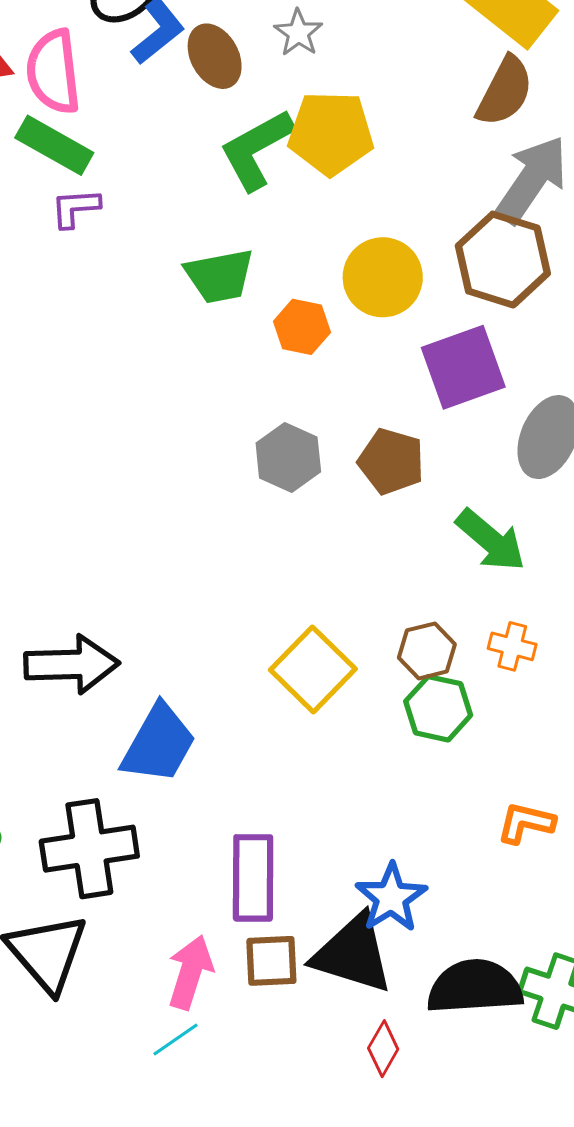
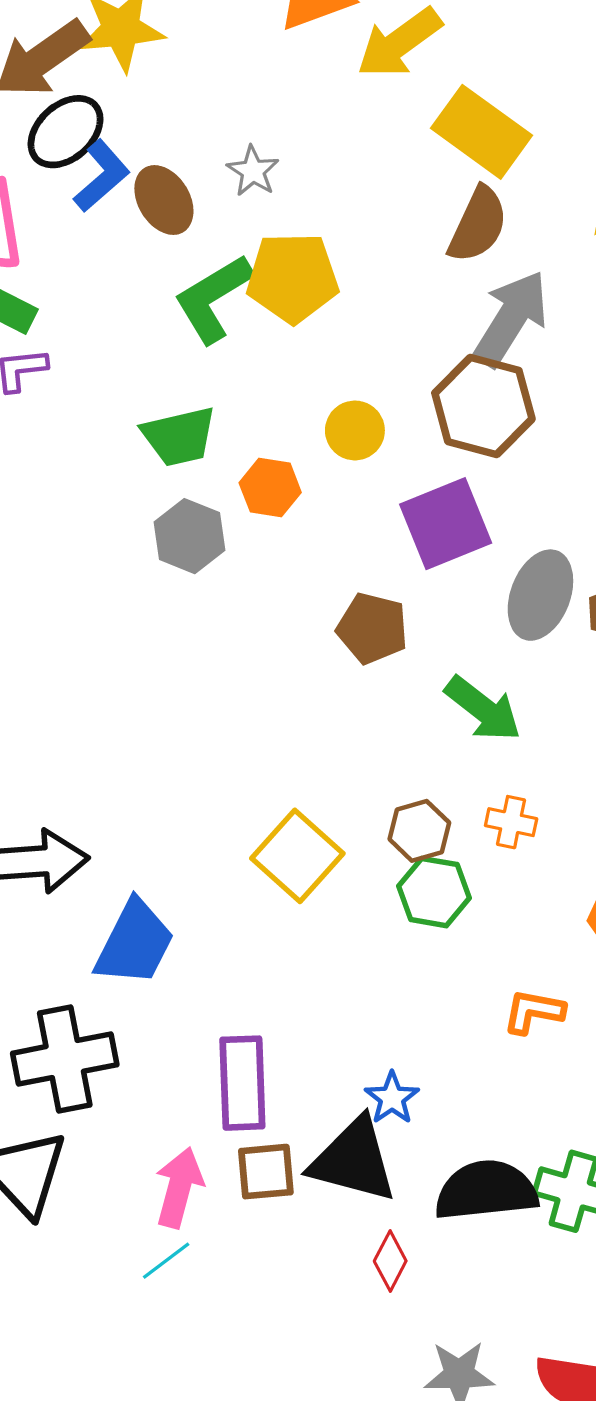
yellow circle: (383, 277) -> (355, 430), size x0.7
gray hexagon: (288, 457) -> (189, 536), moved
blue star: (391, 898) -> (392, 1098), size x0.7

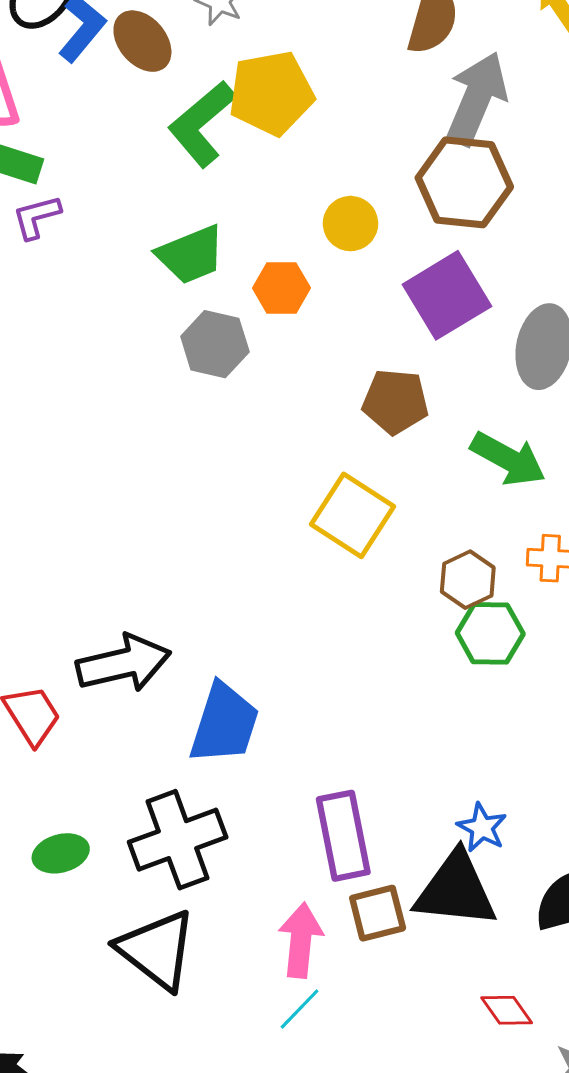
yellow square: (297, 856) -> (352, 515), moved
red diamond: (390, 1261) -> (507, 1010), moved, turned -54

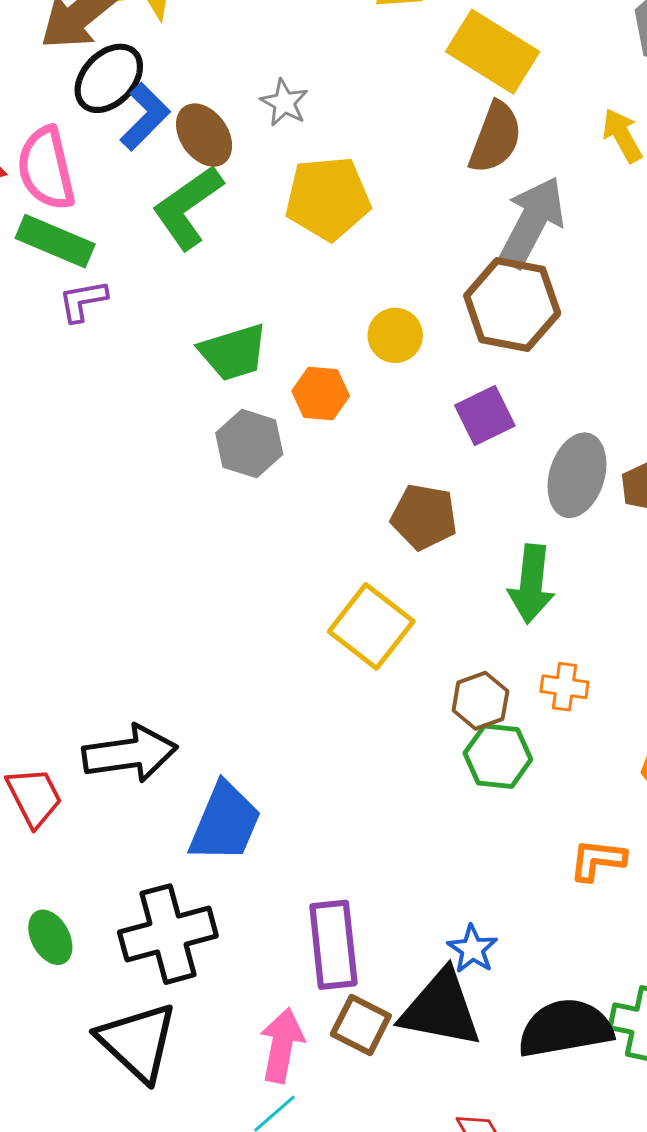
green L-shape: (202, 124) -> (188, 207), moved
purple square: (447, 295) -> (485, 416), size x0.7
green arrow: (508, 459) -> (531, 584), turned 62
green ellipse: (61, 853) -> (50, 937), turned 72
brown square: (378, 913) -> (361, 1025), turned 36

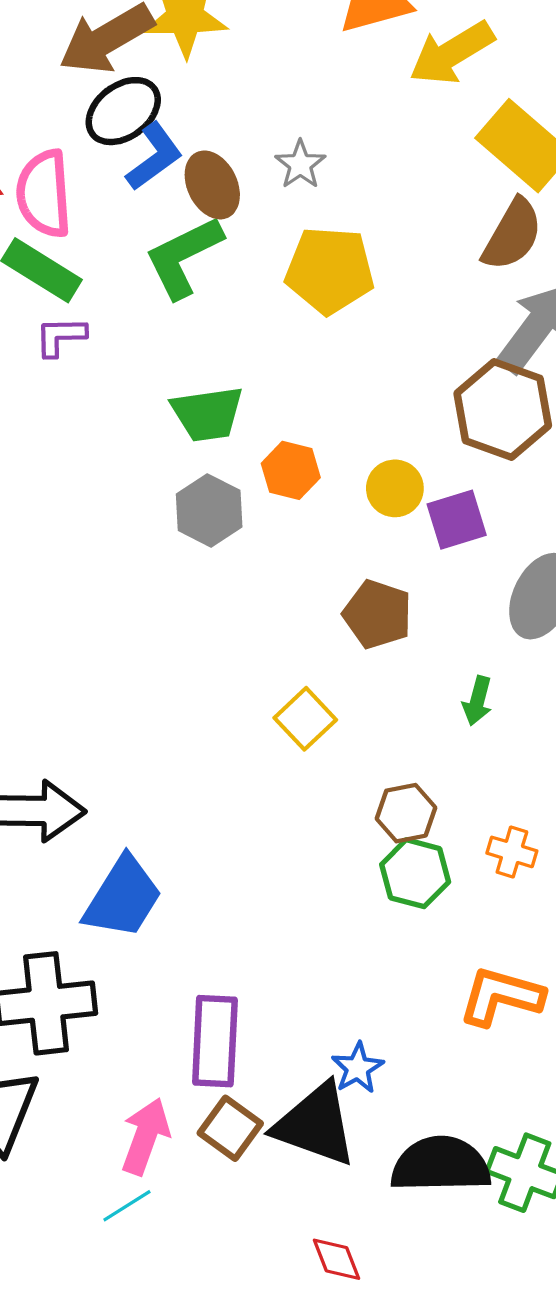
yellow circle: (395, 335) -> (395, 488), moved
green arrow: (531, 584) -> (477, 701), size x0.6
yellow square: (371, 626) -> (305, 719), size x0.7
orange cross: (564, 687) -> (512, 852), moved
orange L-shape: (598, 860) -> (501, 996), size x1.4

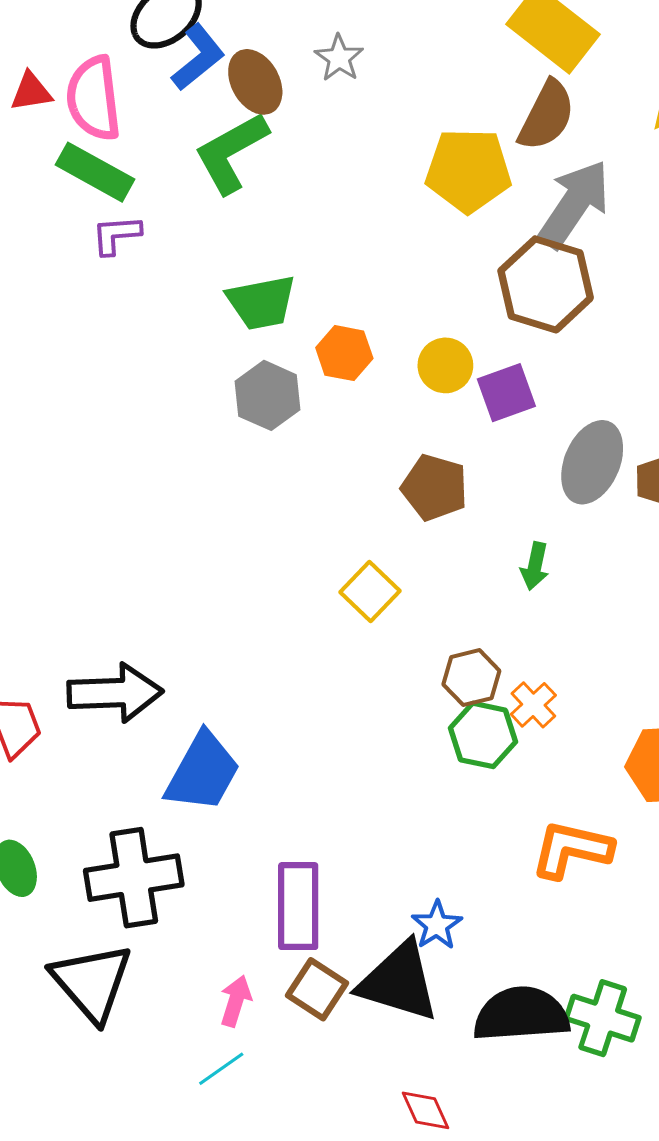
yellow pentagon: (330, 270) -> (468, 170), moved
orange cross: (512, 852) -> (533, 705), moved, turned 33
pink arrow: (145, 1136) -> (236, 1001), size x0.7

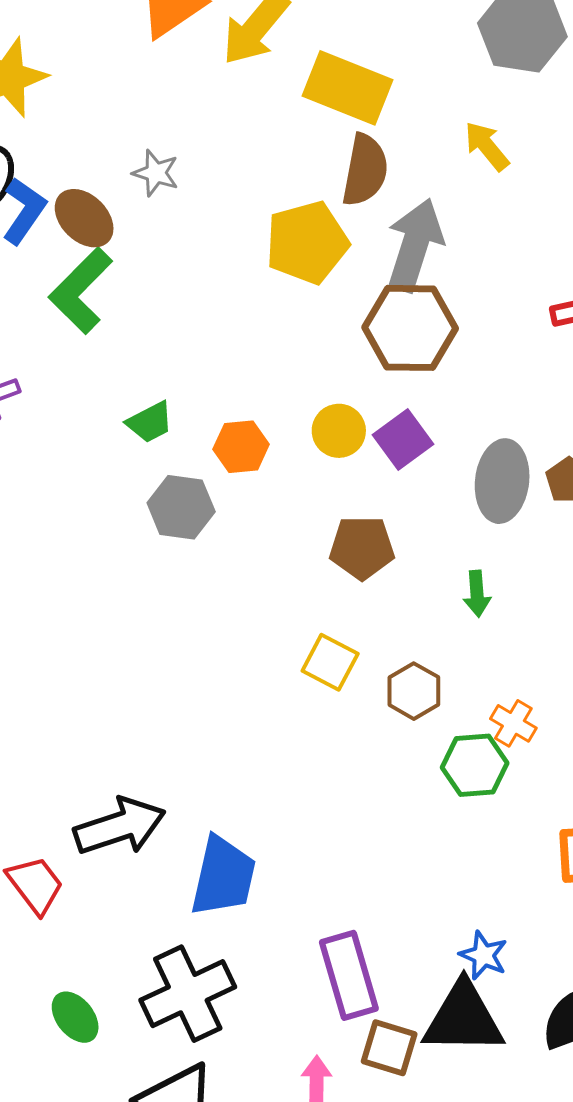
green trapezoid: (261, 302) -> (150, 422), size x0.7
brown hexagon: (471, 678) -> (414, 691), moved

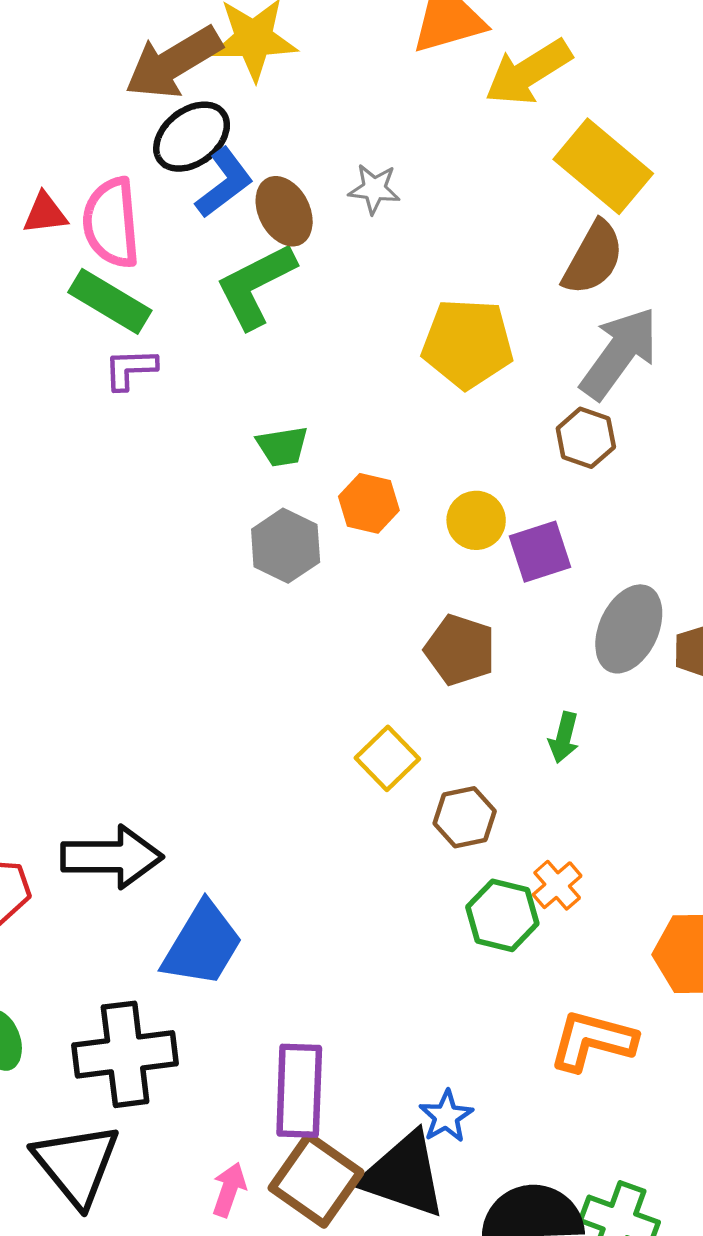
gray star: (156, 173) -> (374, 189), turned -30
yellow pentagon: (307, 242) -> (467, 344), moved
brown hexagon: (410, 328) -> (586, 438), size x0.6
brown square: (389, 1048) -> (316, 1180), size x1.4

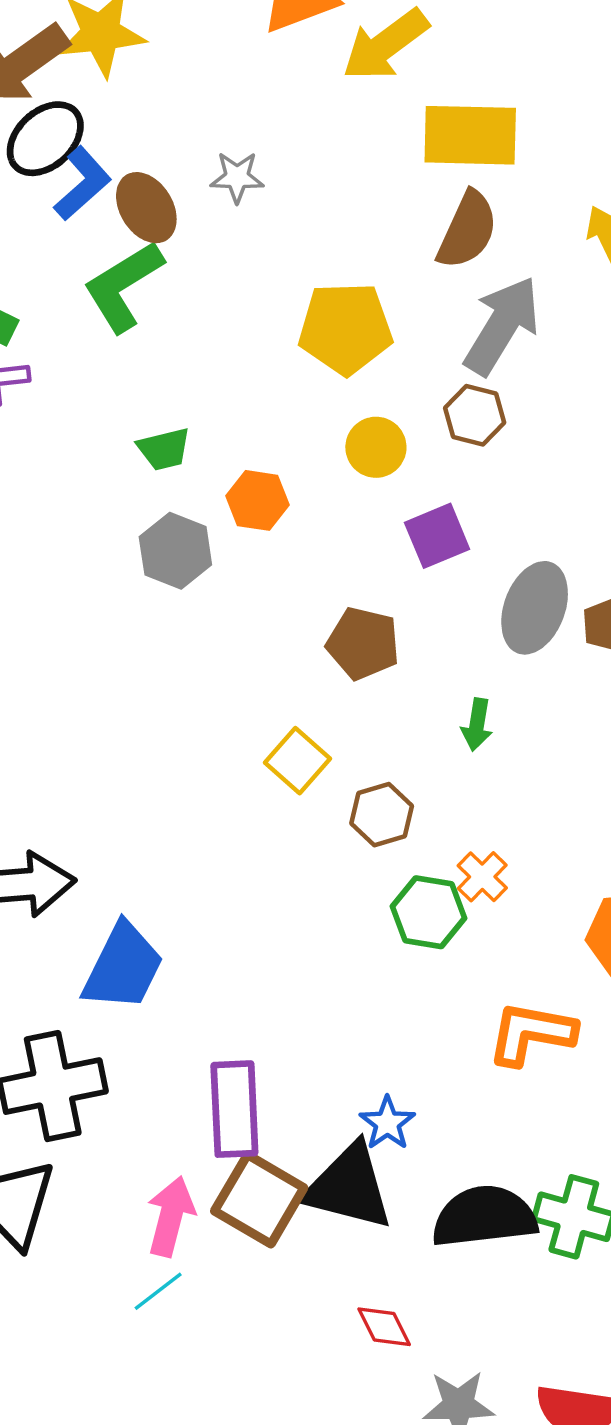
yellow rectangle: (603, 166) -> (470, 135), turned -34
yellow circle: (476, 520) -> (376, 447), moved
pink arrow: (229, 1190) -> (171, 1216), size x1.4

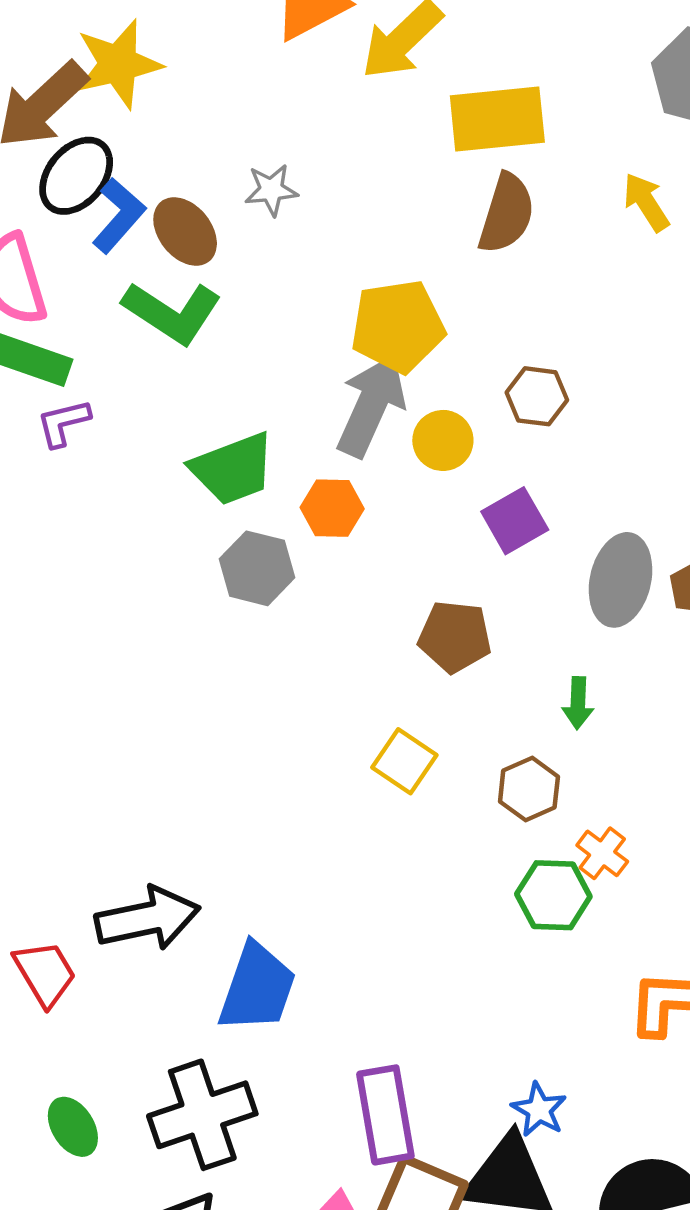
green L-shape: (123, 286) -> (172, 312), turned -108
gray arrow: (502, 326) -> (371, 406), moved
green trapezoid: (164, 449) -> (233, 469), size x1.6
brown hexagon: (382, 815) -> (529, 789), moved

